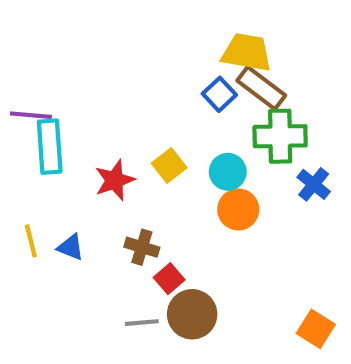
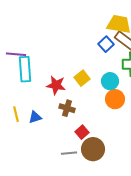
red star: (115, 180) -> (56, 85), turned 30
blue triangle: (71, 247) -> (35, 117), turned -40
brown cross: (142, 247) -> (67, 108), moved

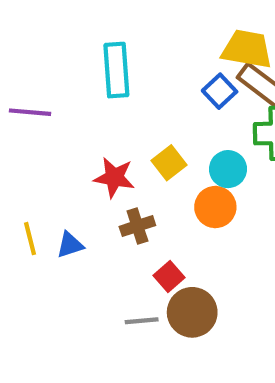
cyan rectangle: (25, 69) -> (116, 70), moved
orange circle: (115, 99) -> (215, 207), moved
brown cross: (67, 108) -> (137, 226), turned -35

